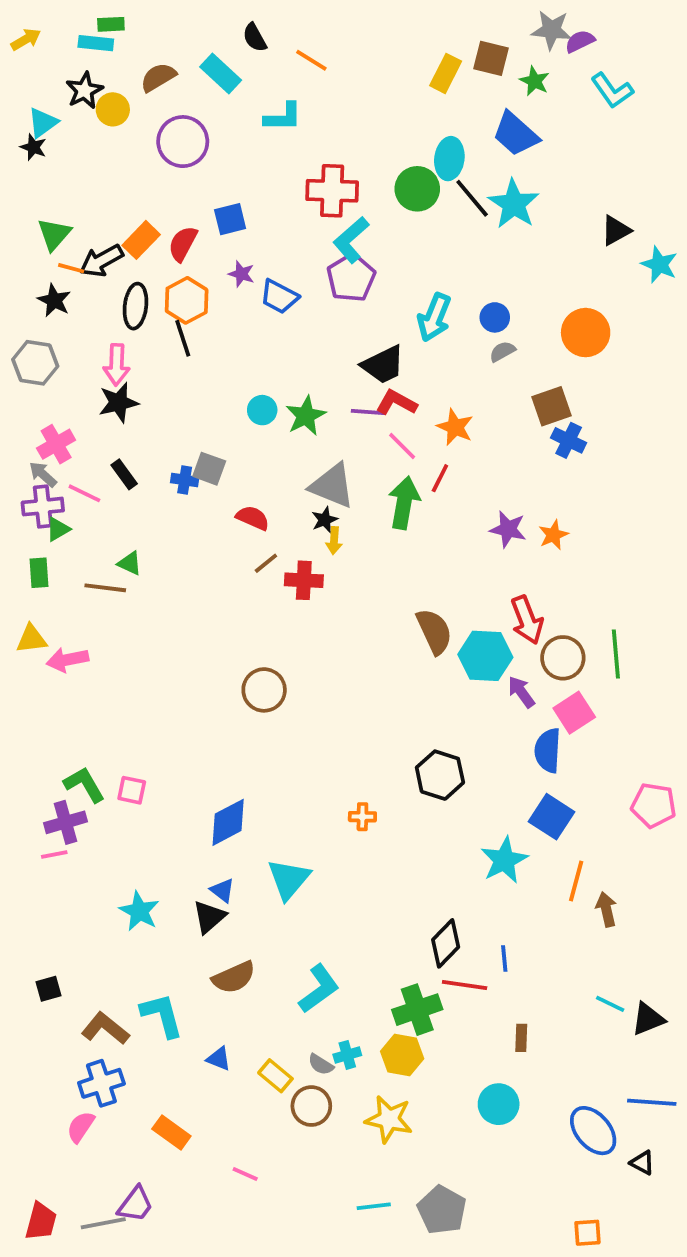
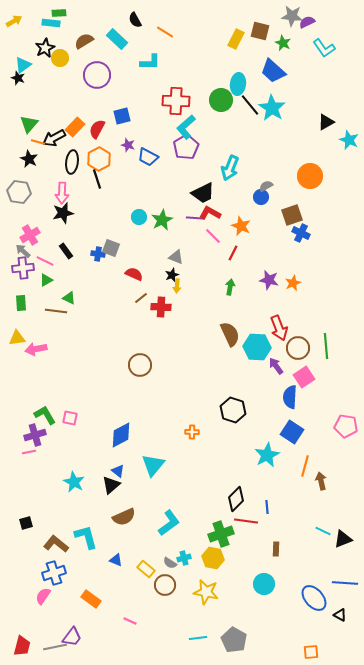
blue circle: (495, 317) -> (261, 197), moved
gray triangle: (332, 486) -> (176, 257), size x0.6
green arrow: (404, 503) -> (230, 287), moved, size x0.6
green triangle: (58, 529) -> (46, 280), moved

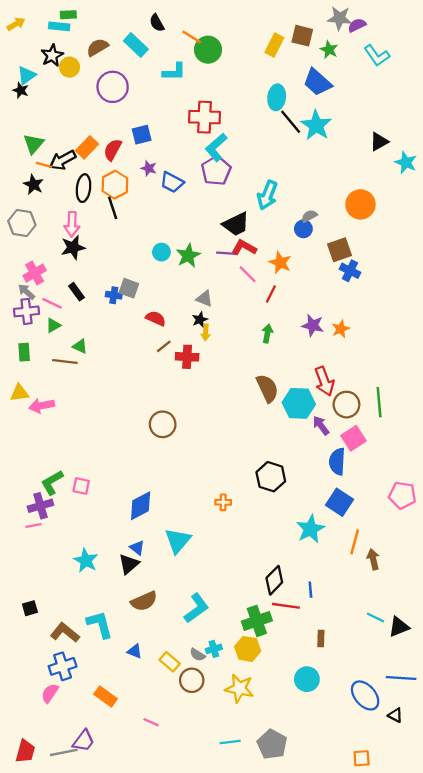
green circle: (221, 100) -> (208, 50), moved
green L-shape: (45, 415) -> (52, 482), turned -90

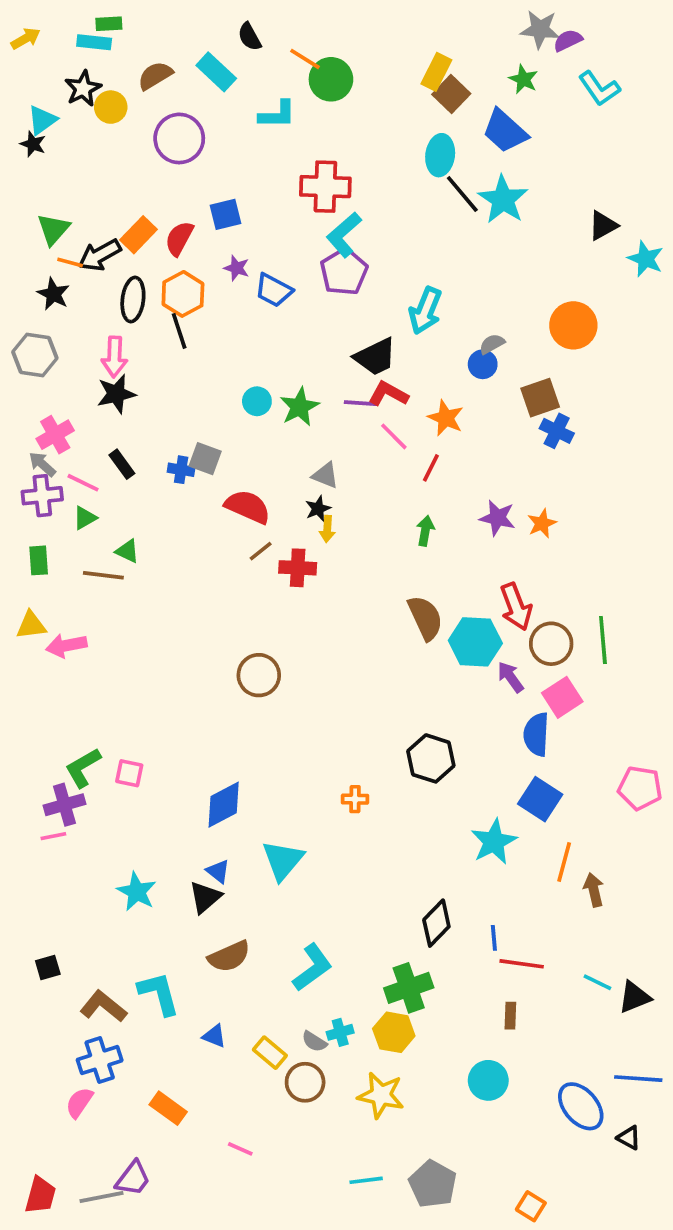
brown square: (302, 36) -> (451, 94), moved, turned 30
red semicircle: (156, 318) -> (248, 507), size x1.4
red line: (286, 606) -> (522, 964), moved
orange square: (362, 758) -> (531, 1206), moved, turned 36

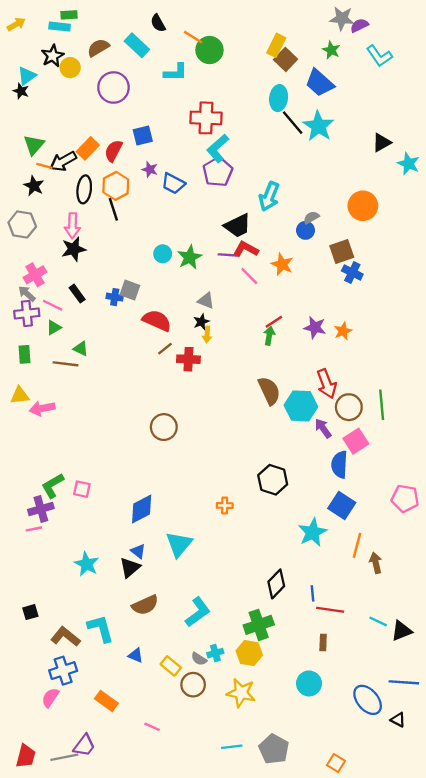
red line: (431, 468) -> (274, 322), moved, turned 30

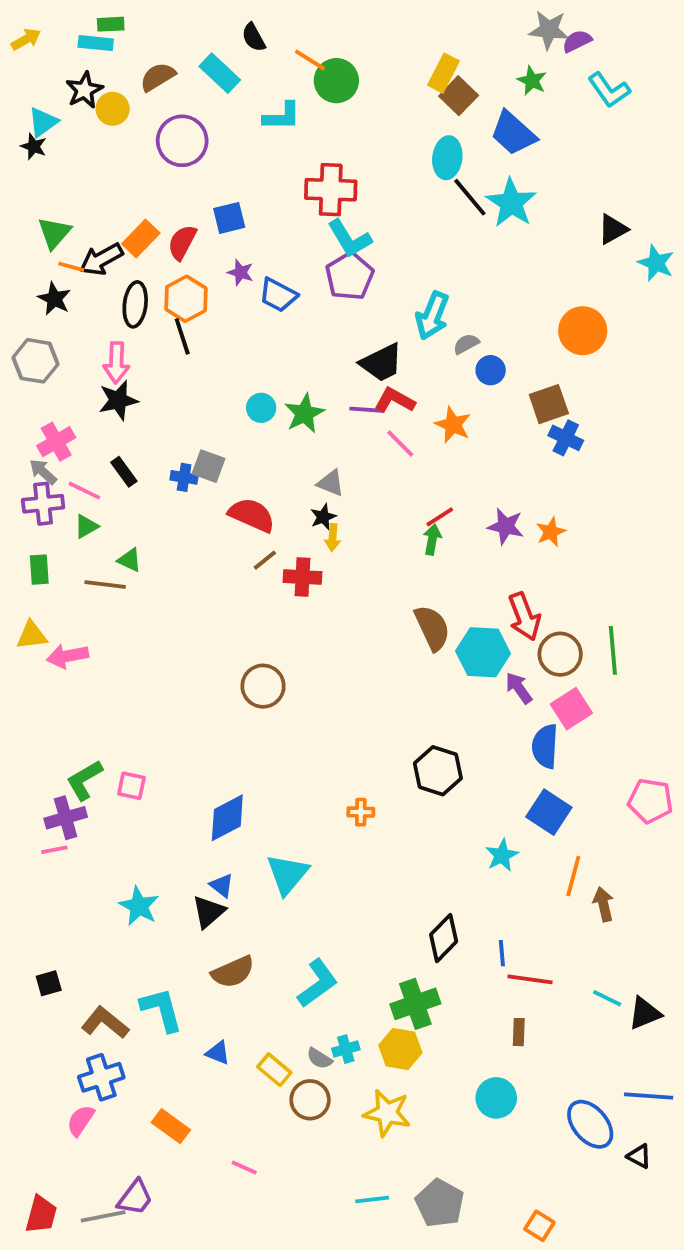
cyan L-shape: (218, 148) -> (350, 239), turned -80
gray semicircle: (311, 217) -> (466, 344), moved
cyan star: (313, 532) -> (502, 855), size x0.7

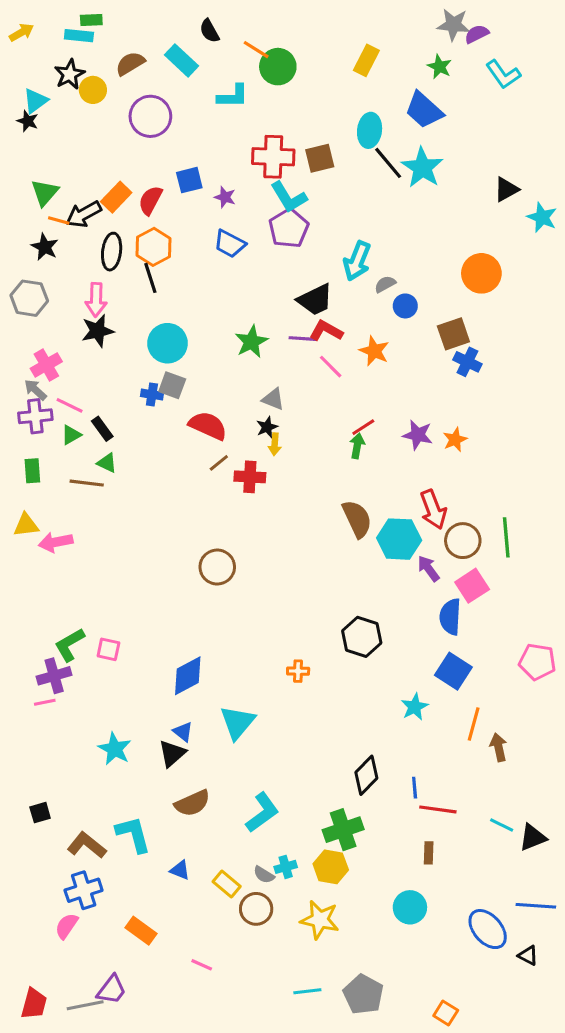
brown square: (459, 96) -> (320, 158), moved, turned 32
purple star: (240, 272) -> (225, 197), moved
cyan circle: (261, 408) -> (168, 343), moved, size x1.6
black rectangle: (124, 472) -> (102, 429), moved

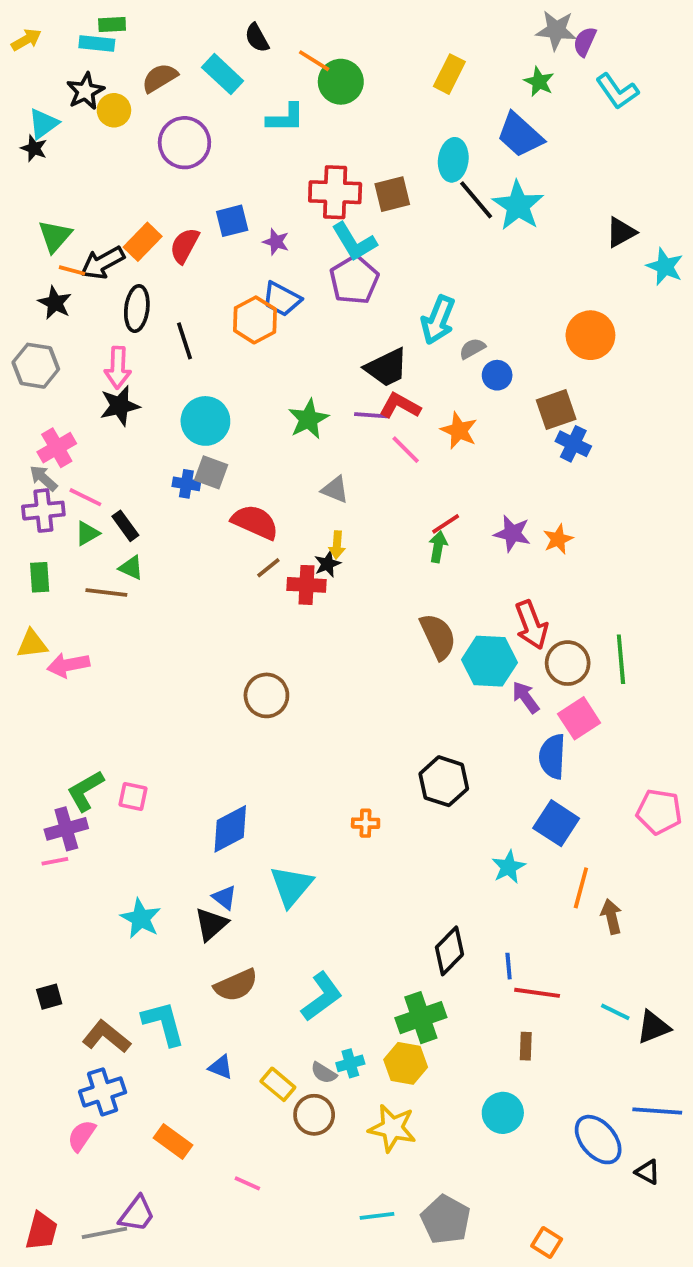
purple semicircle: (477, 34) -> (585, 42), turned -40
orange hexagon: (154, 247) -> (255, 320), moved
black star: (267, 427) -> (327, 564), moved

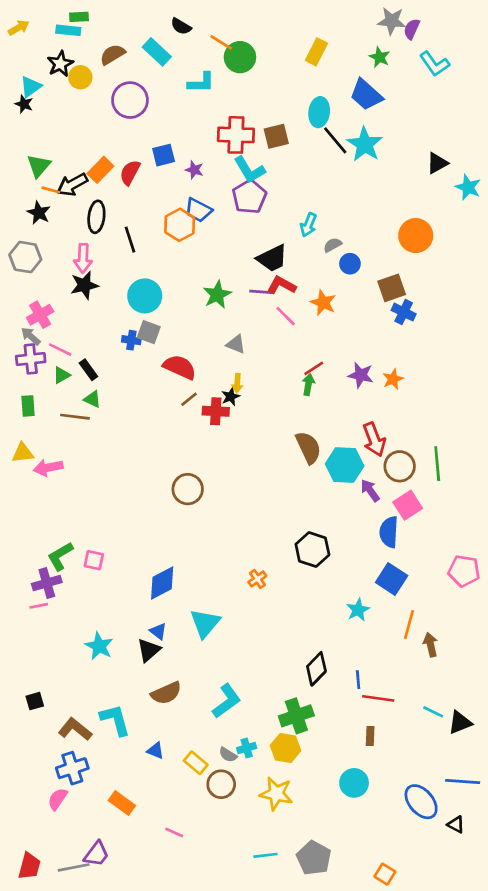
black semicircle: (257, 38) -> (181, 26), turned -30
cyan arrow: (438, 320) -> (308, 225), size x0.7
orange cross: (366, 823) -> (257, 579), turned -36

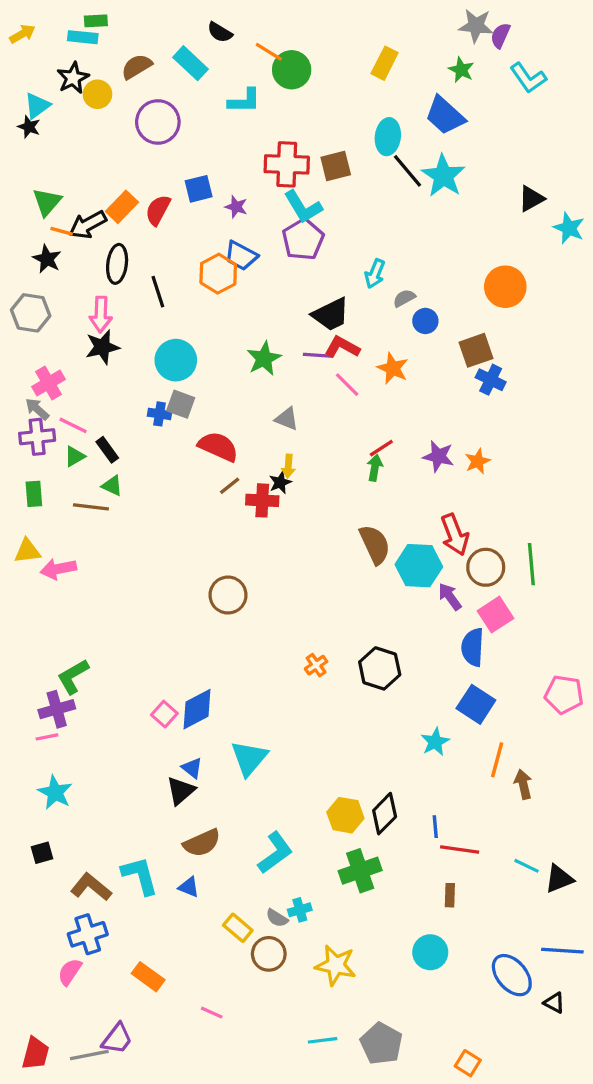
pink square: (94, 560) -> (164, 714), moved, turned 30
orange cross: (257, 579) -> (316, 665), moved
cyan star: (99, 646) -> (55, 792), moved
yellow hexagon: (286, 748) -> (345, 815), moved
blue triangle: (155, 751) -> (189, 887), moved

